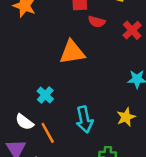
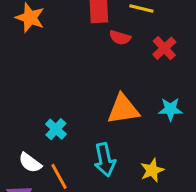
orange triangle: (72, 52) -> (123, 109), moved
yellow star: (126, 117) -> (152, 170), moved

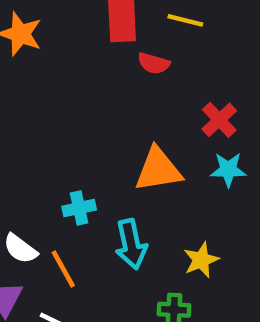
red cross: (164, 48) -> (219, 120), moved
cyan cross: (56, 129) -> (79, 208), moved, turned 35

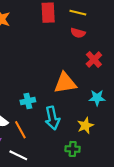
red semicircle: (154, 63) -> (78, 33), moved
cyan star: (228, 170) -> (97, 98), moved

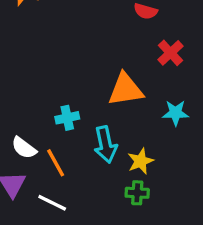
yellow star: (85, 126) -> (141, 161), moved

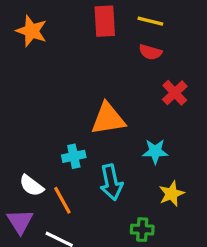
orange triangle: (126, 90) -> (108, 119), moved
cyan star: (176, 113) -> (155, 151), moved
yellow star: (141, 161) -> (172, 194), moved

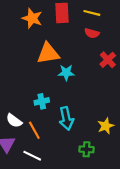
orange star: (31, 31) -> (32, 18), moved
orange triangle: (108, 119) -> (48, 53), moved
cyan star: (155, 151) -> (66, 73), moved

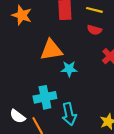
orange star: (32, 18) -> (22, 15), moved
cyan cross: (42, 101) -> (45, 97), size x1.5

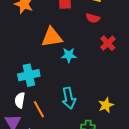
cyan cross: (45, 97) -> (29, 75), moved
white semicircle: (18, 116) -> (20, 100), turned 63

